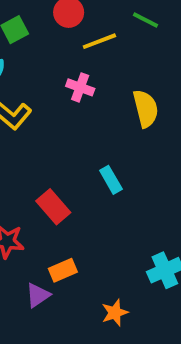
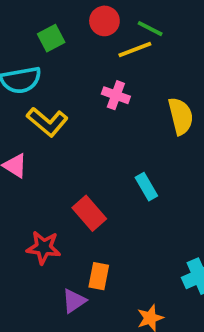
green line: (146, 20) -> (150, 29), moved
orange rectangle: (63, 270) -> (99, 276), turned -56

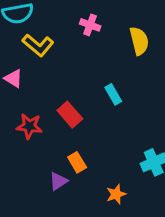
red star: (44, 248) -> (29, 126), moved
orange rectangle: (99, 276) -> (77, 162), turned -42

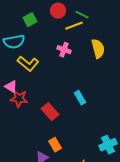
yellow semicircle: (139, 41) -> (98, 49), moved
red star: (29, 126) -> (19, 99), moved

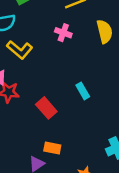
orange rectangle: (55, 145) -> (52, 148), turned -48

